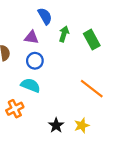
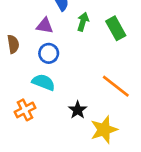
black star: (56, 125) -> (78, 110), moved
yellow star: (82, 125) -> (104, 130), size x1.5

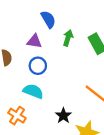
orange cross: (25, 110) -> (17, 116), turned -30

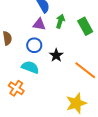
purple triangle: (34, 41) -> (39, 24), moved
black star: (63, 116) -> (56, 55), moved

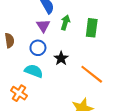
purple triangle: (39, 24) -> (43, 26), turned 48
green rectangle: (85, 26) -> (92, 28), turned 36

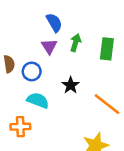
blue circle: (38, 48) -> (32, 71), moved
orange cross: (19, 93) -> (20, 127), turned -35

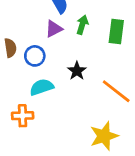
purple triangle: (49, 46) -> (54, 29), turned 36
cyan semicircle: (38, 100) -> (42, 87), turned -40

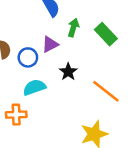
purple triangle: (54, 29) -> (50, 44), moved
green rectangle: (116, 31) -> (106, 34), turned -50

